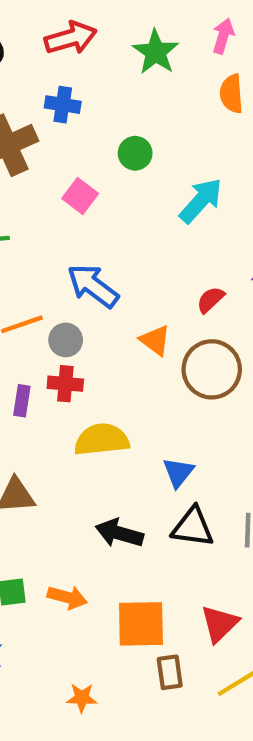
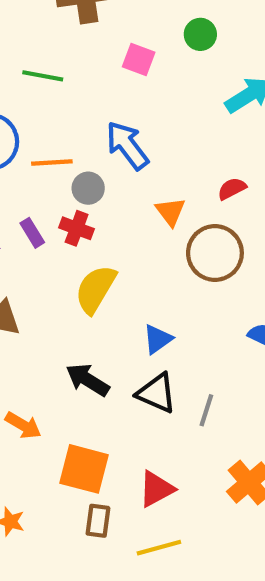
pink square: (80, 196) -> (139, 59), turned -32
purple rectangle: (22, 401) -> (32, 233), turned -56
yellow semicircle: (102, 440) -> (96, 289), turned -69

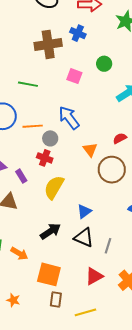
purple rectangle: (32, 233) -> (21, 176), moved
black arrow: (88, 380) -> (50, 231), turned 115
red triangle: (156, 489) -> (94, 276), moved

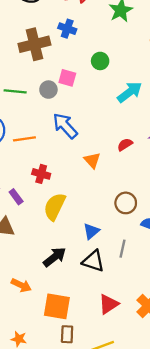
gray circle: (50, 138) -> (48, 90), moved
brown circle: (112, 170) -> (126, 203), moved, size x0.7
gray line: (108, 246) -> (122, 249), moved

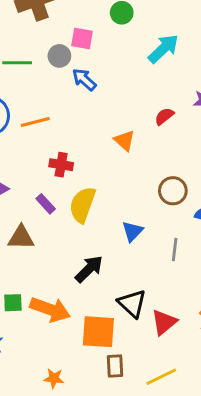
blue arrow: (65, 126) -> (84, 80), moved, size x0.7
purple rectangle: (16, 197) -> (46, 204), moved
black triangle: (93, 261) -> (132, 303), moved, turned 30
orange arrow: (21, 285) -> (50, 309), size x1.5

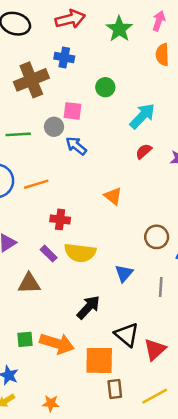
red semicircle: (164, 116) -> (144, 151), moved
yellow semicircle: (82, 205) -> (80, 253), turned -100
orange star: (54, 378) -> (51, 403), moved

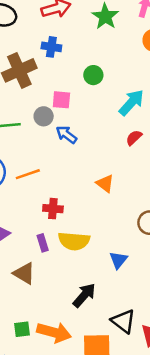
purple rectangle: (49, 254) -> (43, 243), turned 30
brown triangle: (29, 283) -> (24, 273), turned 35

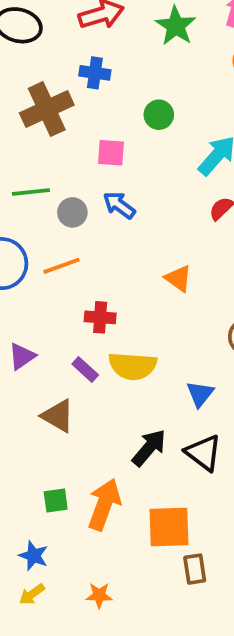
gray circle: (44, 116) -> (72, 212), moved
purple rectangle: (43, 243) -> (85, 369), turned -30
black triangle: (123, 321) -> (203, 453), moved
orange arrow: (54, 332) -> (104, 504), turned -84

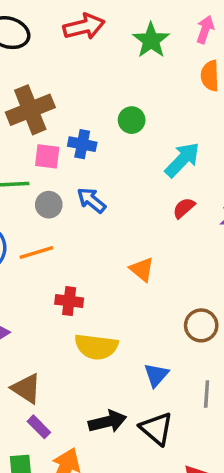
blue cross: (95, 73) -> (82, 144), moved
pink square: (111, 153) -> (47, 156), moved
purple rectangle: (85, 369) -> (39, 427), moved
black arrow: (149, 448) -> (107, 421), turned 33

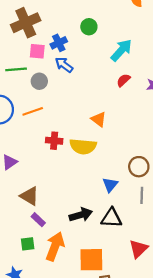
blue cross: (82, 144) -> (59, 43), turned -35
blue arrow: (91, 200) -> (64, 65), moved
brown circle: (201, 325) -> (139, 167), moved
yellow semicircle: (96, 347) -> (83, 146), moved
black triangle: (157, 429) -> (111, 218), turned -35

